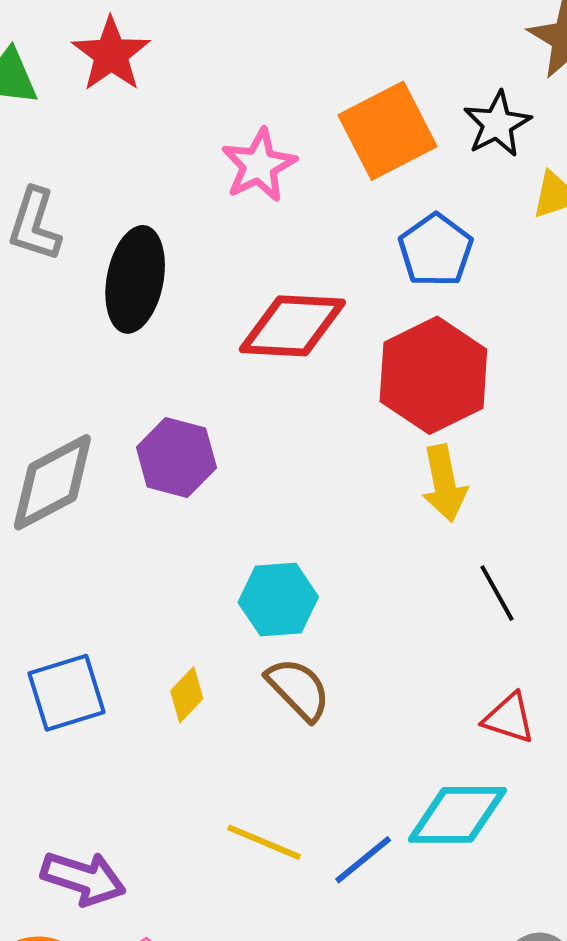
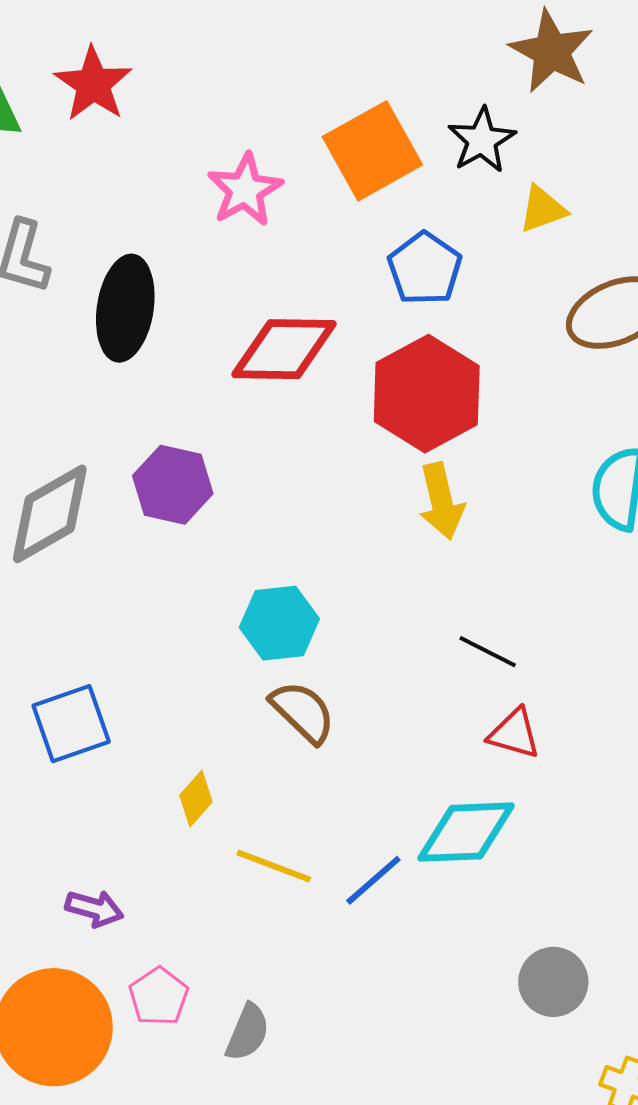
black line: (497, 593) -> (488, 652), moved, turned -32
yellow diamond: (187, 695) -> (196, 799), moved
purple arrow: (83, 878) -> (94, 908), size x0.7

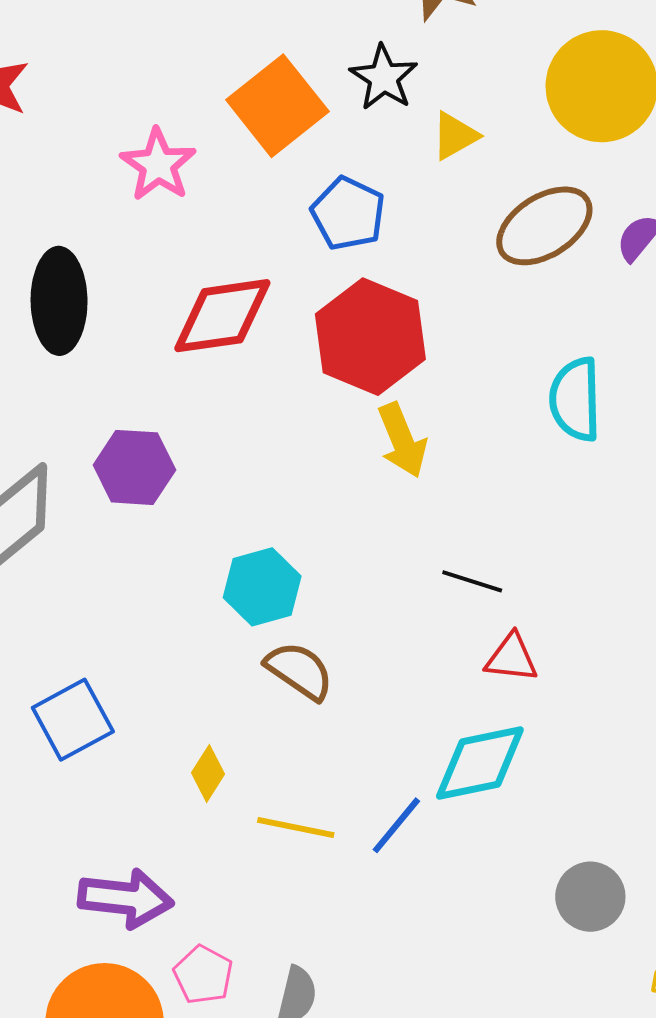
purple arrow: (94, 908) -> (126, 898), size x1.6

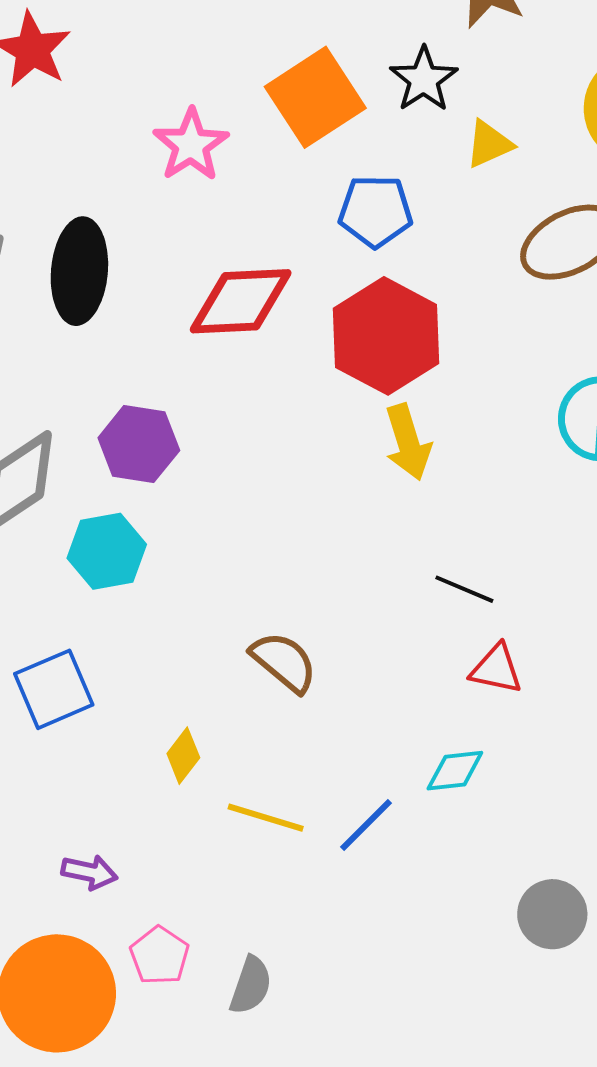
blue pentagon: (348, 213) -> (375, 211), turned -30
cyan hexagon: (262, 587) -> (107, 551), moved
cyan diamond: (480, 763) -> (455, 771), size x0.6
purple arrow: (126, 898) -> (89, 872), size x0.6

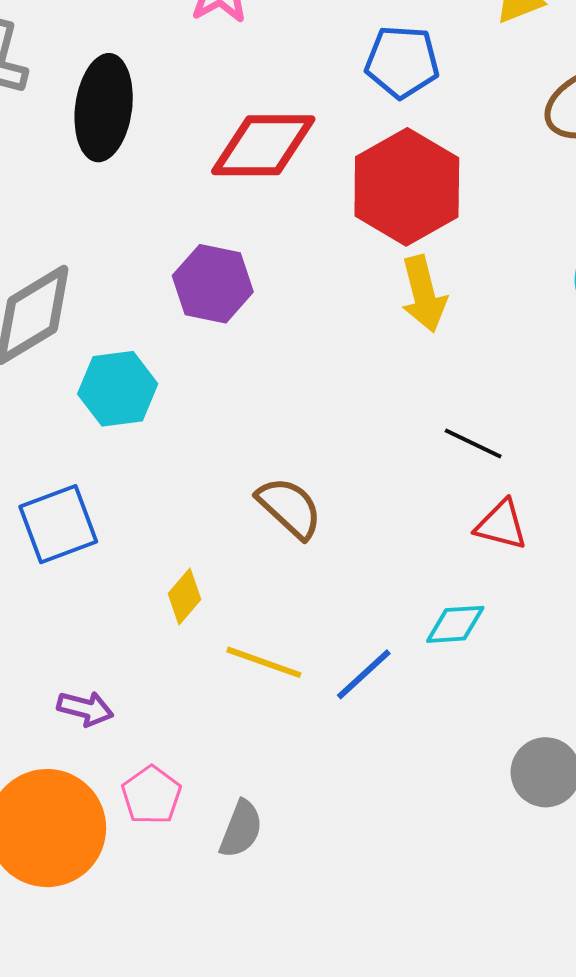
purple hexagon: (139, 444) -> (213, 284), moved

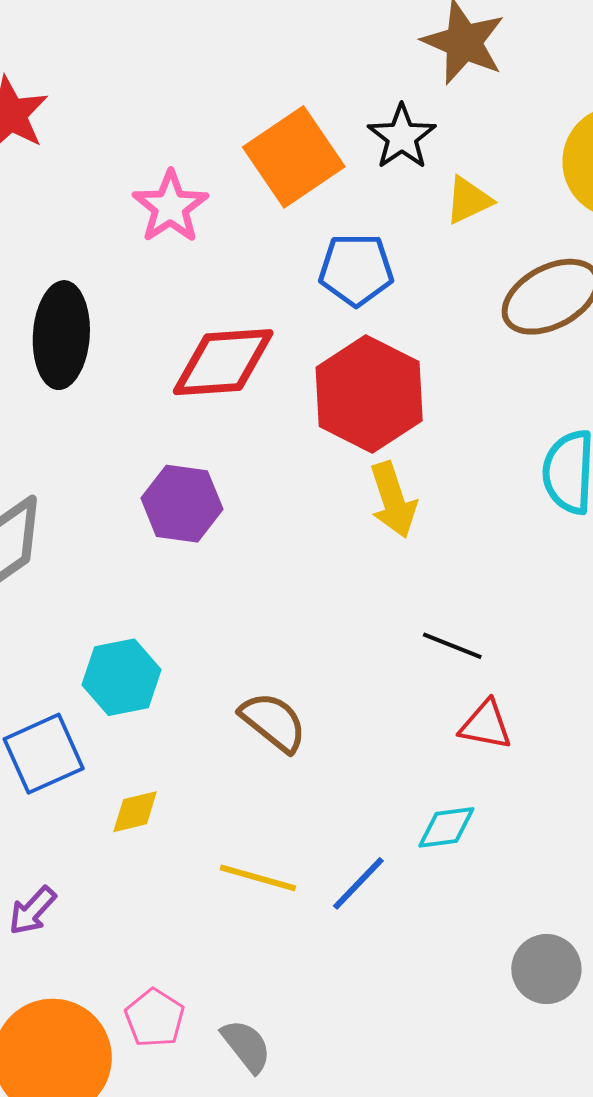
cyan hexagon: (118, 389) -> (122, 677), moved
yellow diamond: (184, 596) -> (135, 812), moved, turned 40
purple arrow: (85, 708) -> (32, 911), moved, turned 122
gray semicircle: (241, 829) -> (246, 1046), turned -56

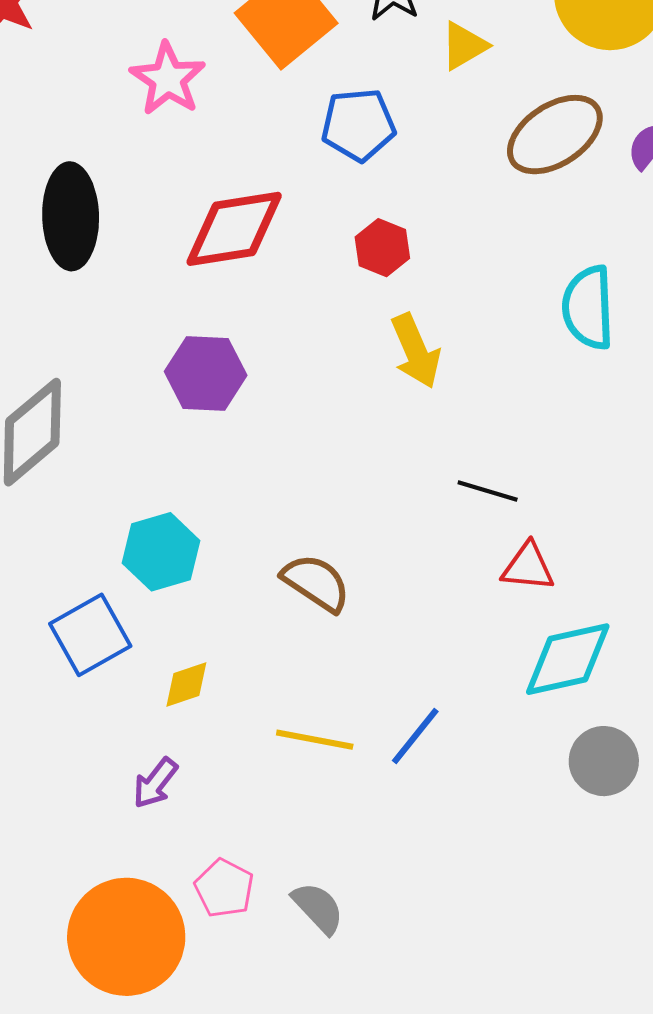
red hexagon: (369, 394) -> (382, 248), size x0.5
cyan diamond: (446, 827) -> (568, 659), moved, size x1.6
purple arrow: (32, 911) -> (155, 783), moved
gray circle: (546, 969) -> (604, 761), moved

